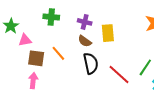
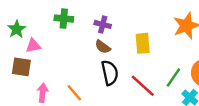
yellow rectangle: (108, 33) -> (143, 43), moved
orange line: (58, 53) -> (74, 93), moved
brown square: (36, 58) -> (21, 67), moved

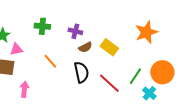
yellow rectangle: (143, 43) -> (109, 47), turned -48
brown semicircle: (103, 47) -> (85, 47), moved, turned -64
orange line: (74, 93) -> (50, 61), moved

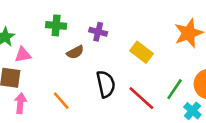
brown semicircle: (85, 47) -> (75, 52), moved
orange line: (50, 61) -> (61, 101), moved
pink arrow: (24, 89) -> (20, 103), moved

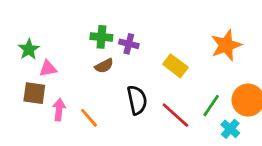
green cross: (56, 25) -> (101, 37), moved
pink arrow: (20, 103) -> (59, 110), moved

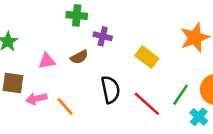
green cross: (101, 37) -> (77, 15), moved
pink triangle: (48, 69) -> (47, 61), moved
pink arrow: (59, 110) -> (36, 99), turned -108

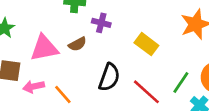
pink triangle: (47, 61) -> (44, 48), size x1.6
black semicircle: (110, 90) -> (109, 77), turned 32

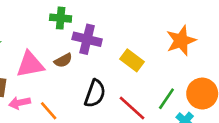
purple cross: (101, 23) -> (87, 39), size x1.5

